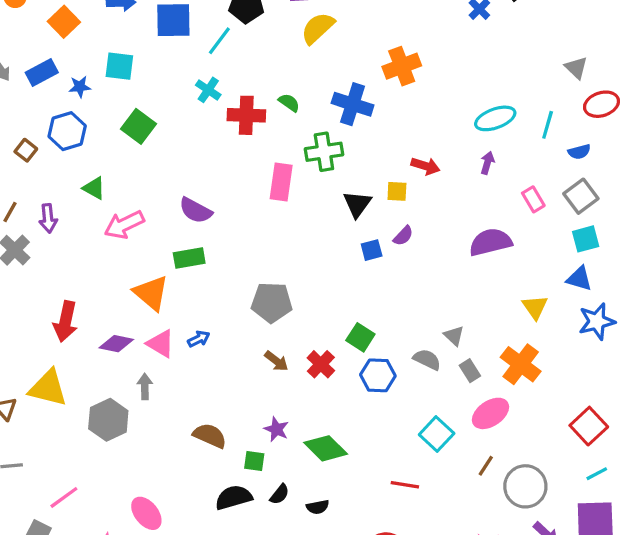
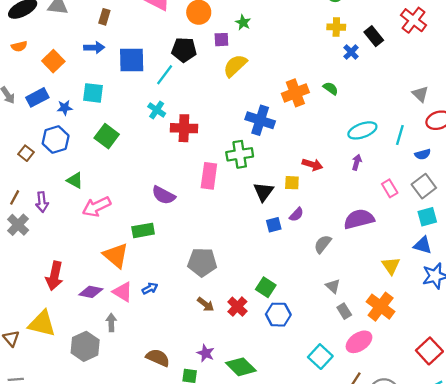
green semicircle: (289, 103) -> (331, 88), moved
purple semicircle: (196, 210) -> (164, 195), moved
gray semicircle: (427, 359) -> (323, 244), moved, turned -78

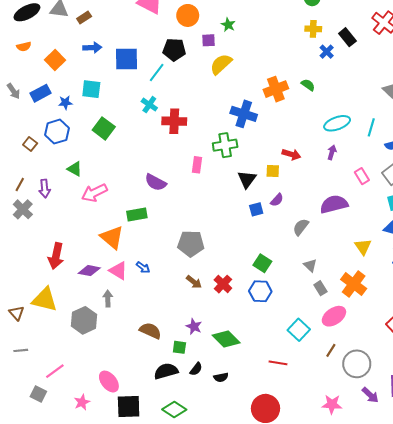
brown rectangle: (104, 17) -> (84, 17), moved, turned 40
pink rectangle: (209, 176) -> (197, 165), size x0.7
green square: (266, 287) -> (262, 263), moved
blue arrow: (150, 288) -> (143, 267), turned 64

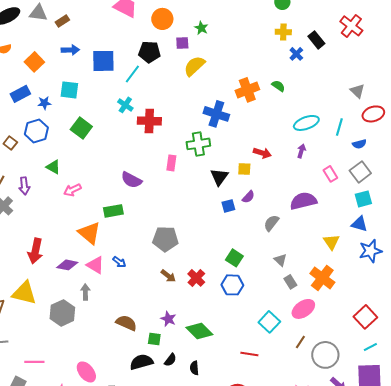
pink arrow: (94, 193) -> (72, 190), size x0.7
pink line: (55, 371) -> (34, 362), turned 36
black semicircle: (221, 377) -> (194, 368), turned 96

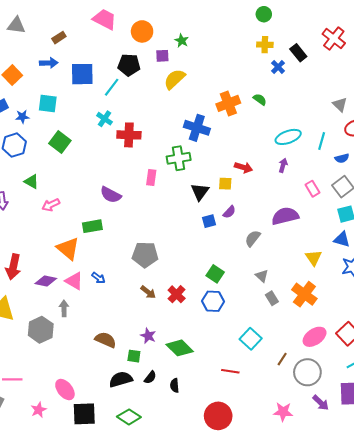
brown rectangle: (62, 21) -> (59, 38), moved
pink ellipse: (303, 309) -> (315, 337), moved

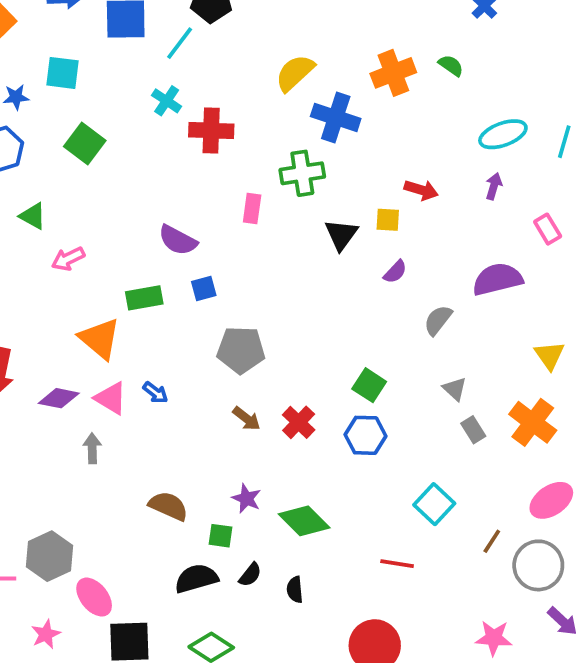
yellow semicircle: (175, 79) -> (295, 73), moved
blue square: (209, 221) -> (204, 288), moved
gray hexagon: (41, 330) -> (49, 556), moved

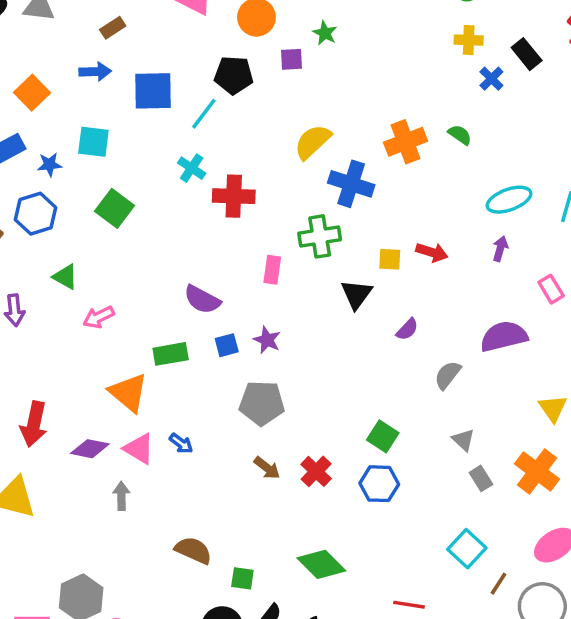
yellow square: (388, 220) -> (390, 259), moved
purple star: (246, 499) -> (267, 340), moved
cyan square: (434, 504) -> (467, 549), moved

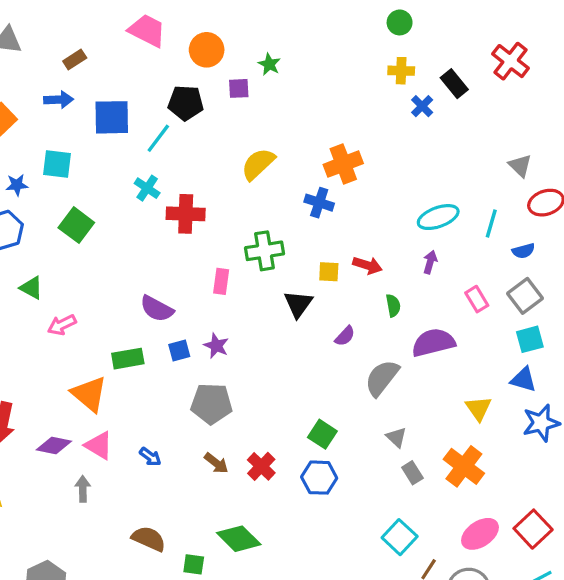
green semicircle: (460, 135) -> (393, 306), moved, turned 45
blue cross: (351, 184) -> (319, 203), moved, size x0.7
gray semicircle: (448, 375) -> (382, 378), size x1.4
blue arrow: (181, 443) -> (150, 457), moved
green diamond: (321, 564) -> (239, 539), moved

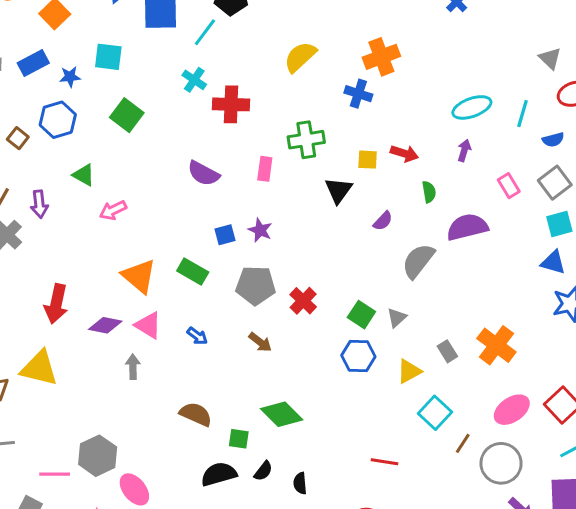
purple semicircle: (157, 309) -> (203, 173), moved
green rectangle: (128, 359) -> (193, 272), moved, turned 40
yellow triangle: (478, 408) -> (409, 371), moved, turned 36
gray triangle: (396, 437) -> (397, 318), moved, turned 35
red cross: (261, 466) -> (303, 301), moved

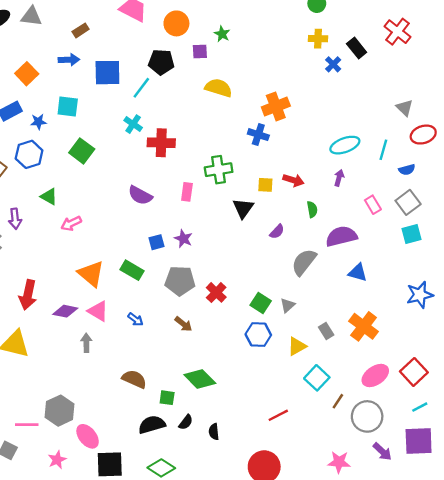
yellow semicircle: (300, 57) -> (219, 88), moved, turned 60
blue triangle: (553, 262) -> (358, 273), moved
red line: (384, 462) -> (278, 415), turned -36

